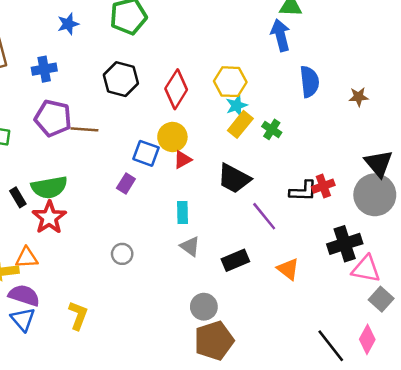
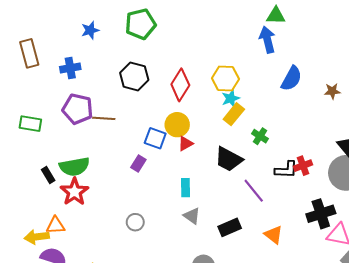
blue semicircle: (309, 82) -> (291, 79), turned 35
green cross: (272, 129) -> (260, 136), moved

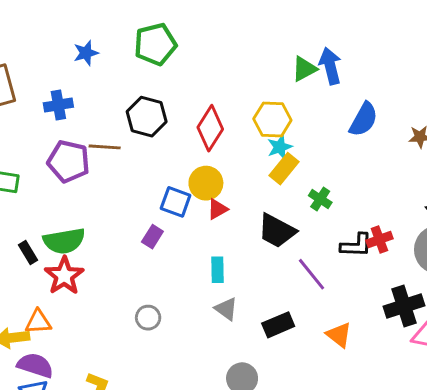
green triangle: (276, 16) -> (304, 69), moved, turned -30
brown line: (104, 118) -> (105, 147), moved

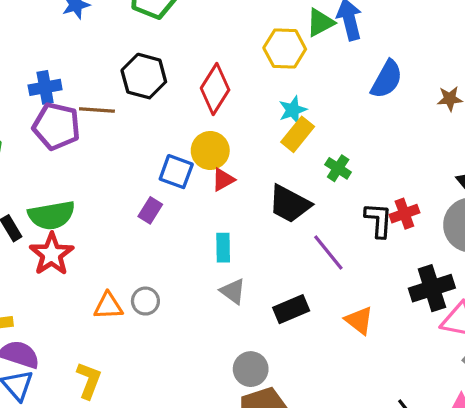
blue cross: (58, 105) -> (45, 87), moved
yellow hexagon: (272, 119) -> (285, 49), moved
black L-shape: (356, 245) -> (379, 220), turned -88
orange triangle: (38, 322) -> (108, 306), moved

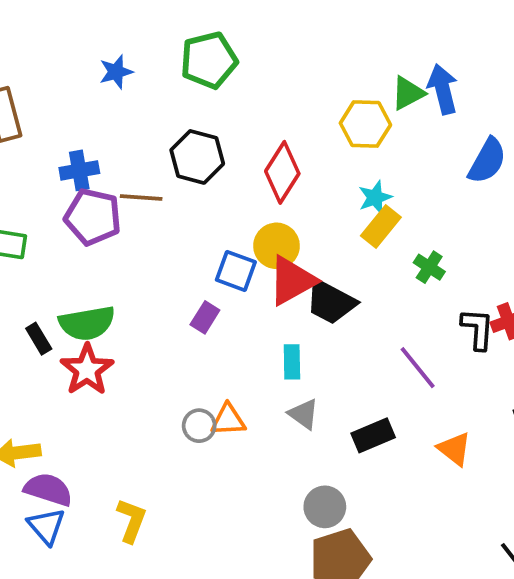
red triangle: (223, 180) -> (292, 281), size x1.8
black trapezoid: (290, 204) -> (331, 302), moved
orange triangle: (108, 306) -> (228, 420), moved

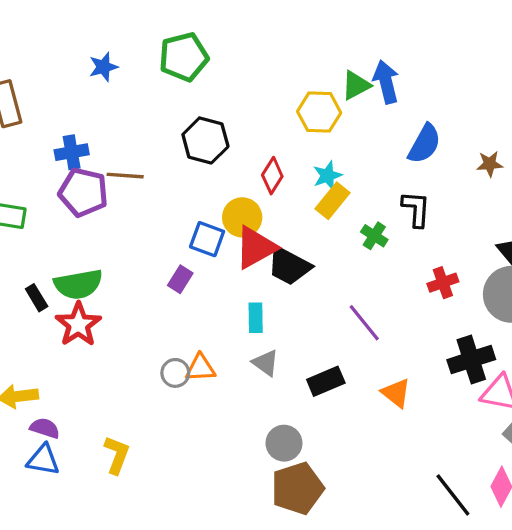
black hexagon: (197, 157) -> (205, 140), moved
red diamond: (282, 172) -> (272, 176), moved, size x0.7
black L-shape: (478, 329) -> (416, 209), moved
purple semicircle: (48, 489) -> (45, 428), size x0.7
blue triangle: (46, 526) -> (43, 460), turned -39

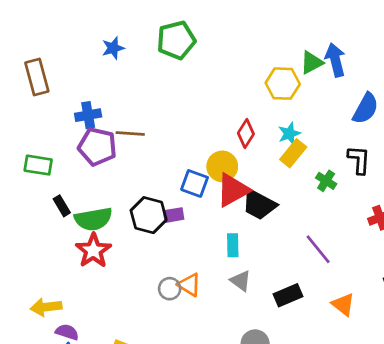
black hexagon: (205, 140) -> (149, 215), moved
purple rectangle: (180, 279) -> (174, 215), turned 48
black rectangle: (37, 298) -> (62, 206), moved
orange triangle: (200, 368) -> (189, 285), turned 35

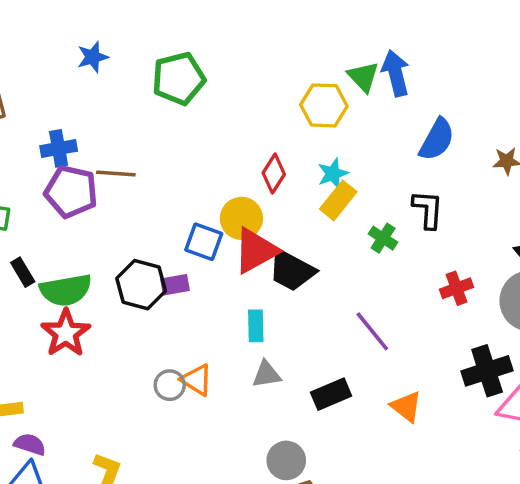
green pentagon: (176, 40) -> (179, 79), moved
green triangle: (312, 63) -> (363, 77), turned -45
gray triangle: (241, 281) -> (267, 374), turned -45

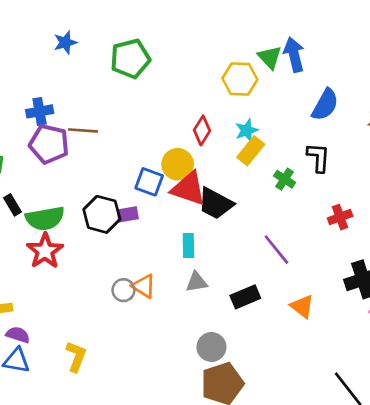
red triangle: (256, 251) -> (188, 189), turned 48

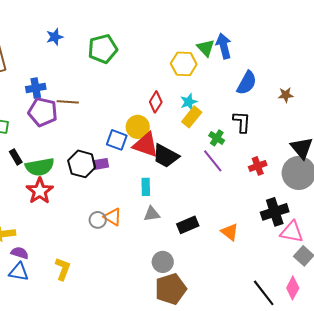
purple line: (276, 250) -> (213, 161), moved

